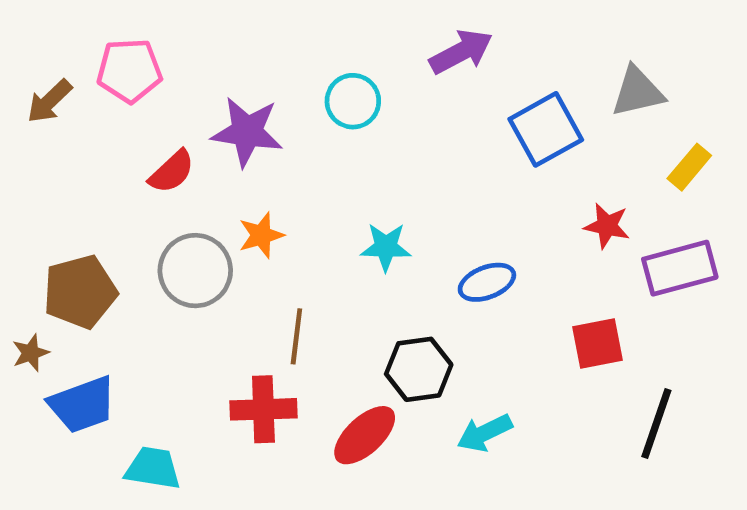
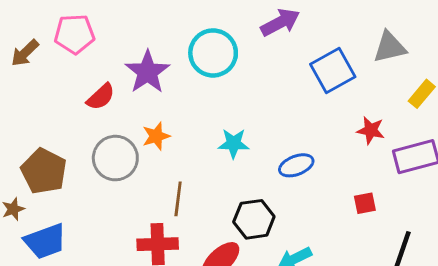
cyan circle: (353, 101) -> (213, 53), size x1.4
purple star: (247, 132) -> (147, 72), turned 30
brown pentagon: (80, 292) -> (44, 171), turned -30
red square: (598, 343) -> (365, 203), size x0.7

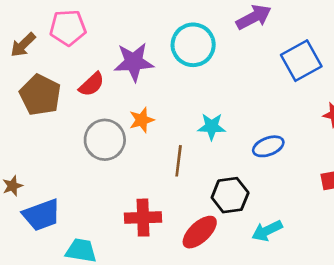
purple star: (147, 72) -> (134, 62), turned 30
brown pentagon: (44, 171) -> (40, 95), moved
brown line: (178, 199) -> (179, 161), moved

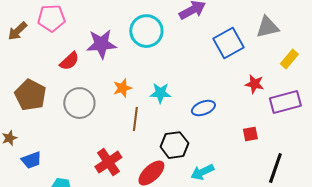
brown pentagon: (40, 95) -> (30, 95), moved
orange star: (142, 120) -> (122, 88), moved
blue trapezoid: (41, 215) -> (31, 160), size x0.7
red cross: (143, 218) -> (108, 162), turned -32

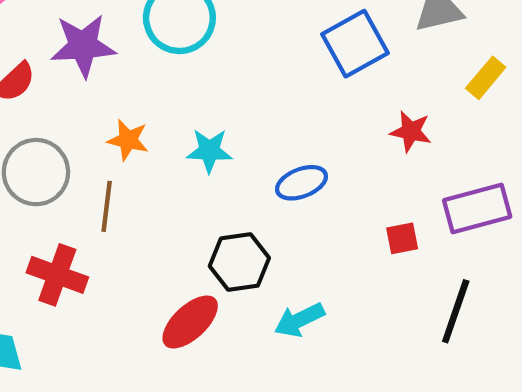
orange star: (122, 88) -> (128, 140), turned 30
purple rectangle: (285, 102) -> (477, 208), moved
brown line: (135, 119) -> (107, 206), moved
red cross: (108, 162) -> (57, 275), moved, turned -36

